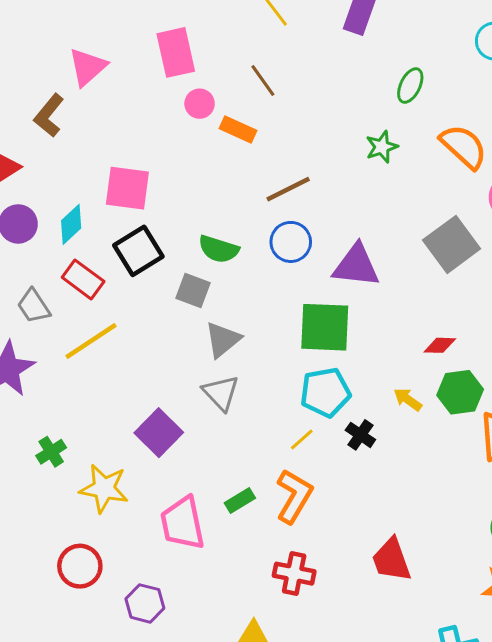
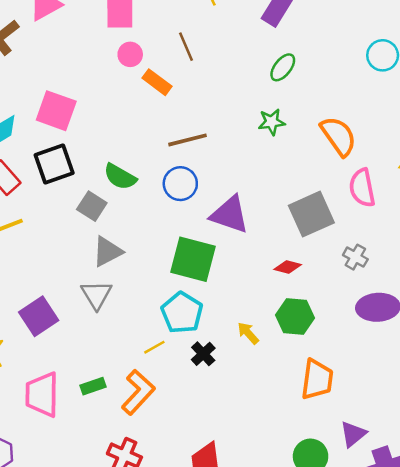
green ellipse: (410, 86) -> (283, 67), moved
red diamond: (440, 345) -> (288, 267), moved
cyan pentagon: (325, 392) -> (182, 313), turned 30
green hexagon: (460, 392) -> (295, 316), moved

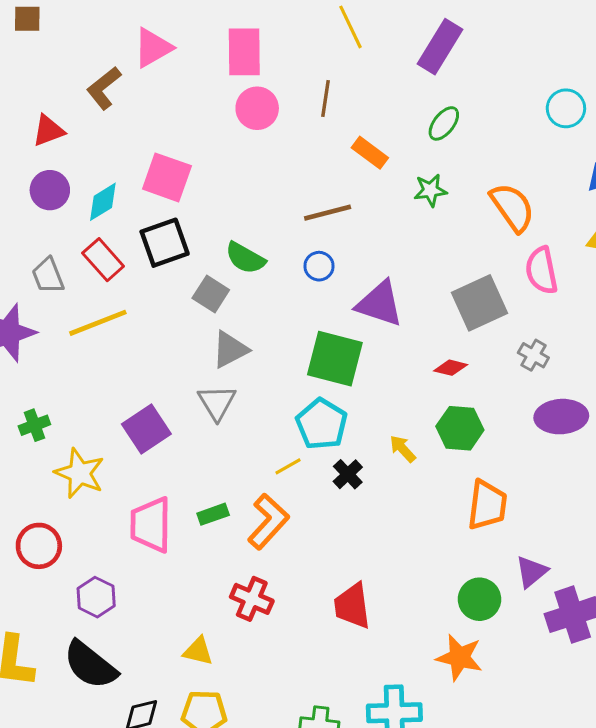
brown line: (186, 47) -> (325, 99), turned 32
pink circle: (130, 54) -> (257, 108), size x1.4
orange rectangle: (157, 82) -> (370, 153), moved
blue circle: (180, 184) -> (319, 266), size x0.7

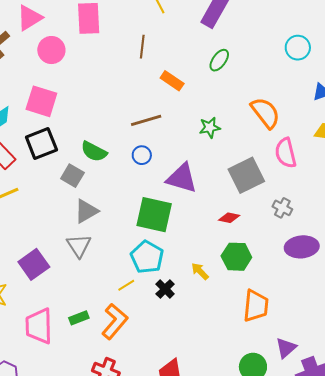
pink circle: (257, 108) -> (51, 50), moved
green star: (430, 190) -> (210, 128), moved

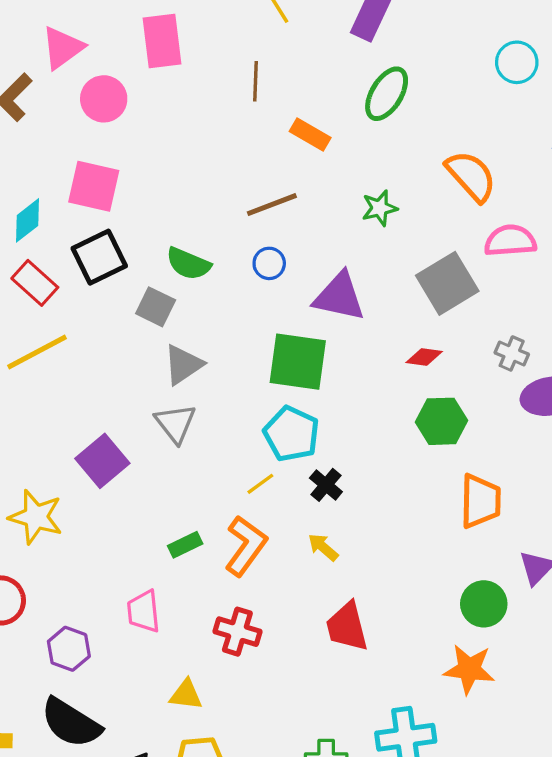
green ellipse: (219, 60) -> (387, 94), size x1.4
pink semicircle: (286, 153) -> (510, 241), turned 104
gray cross: (282, 208) -> (512, 353), moved
yellow arrow: (200, 271) -> (323, 547), moved
pink trapezoid: (39, 326) -> (144, 611), moved, size x0.7

